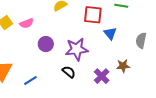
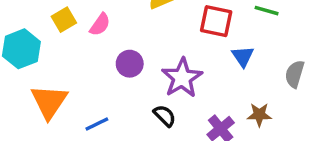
pink semicircle: (27, 23) -> (100, 25), turned -40
purple star: (77, 49) -> (182, 78), turned -30

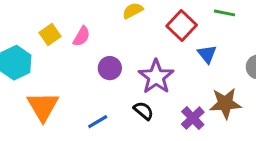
red square: (216, 21) -> (182, 26), turned 36
brown star: (259, 115) -> (225, 103), size x1.5
blue line: (97, 124) -> (98, 122), moved

